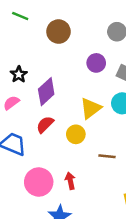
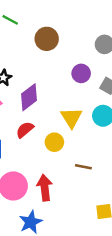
yellow triangle: (91, 108) -> (71, 118), turned -30
red arrow: (70, 181) -> (45, 188), size x1.5

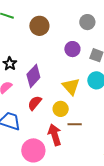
brown line: (83, 167) -> (75, 124), moved
red arrow: (45, 188) -> (55, 135), moved

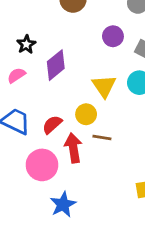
red semicircle: (35, 103) -> (52, 125), moved

